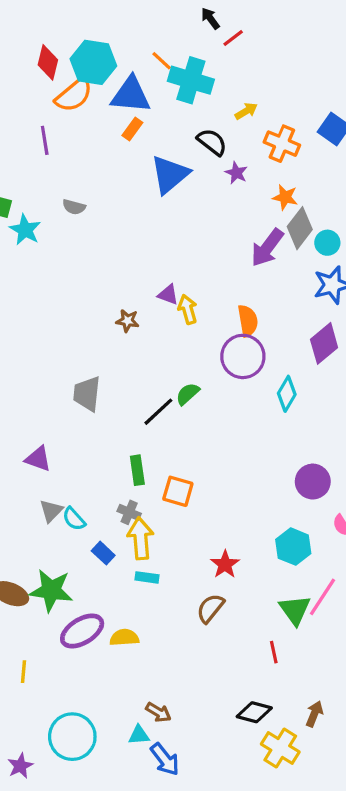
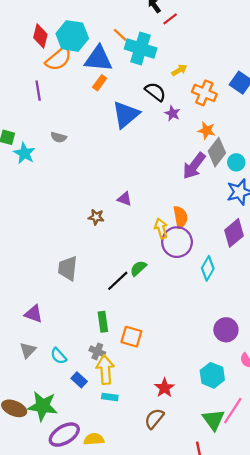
yellow arrow: (188, 309) -> (161, 228), moved
gray triangle: (51, 511) -> (28, 350), moved

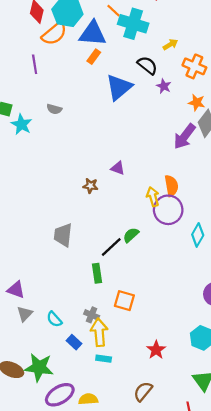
purple triangle: (34, 314) -> (16, 290), moved
green rectangle: (103, 322) -> (97, 273), moved
brown semicircle: (154, 419) -> (143, 391), moved

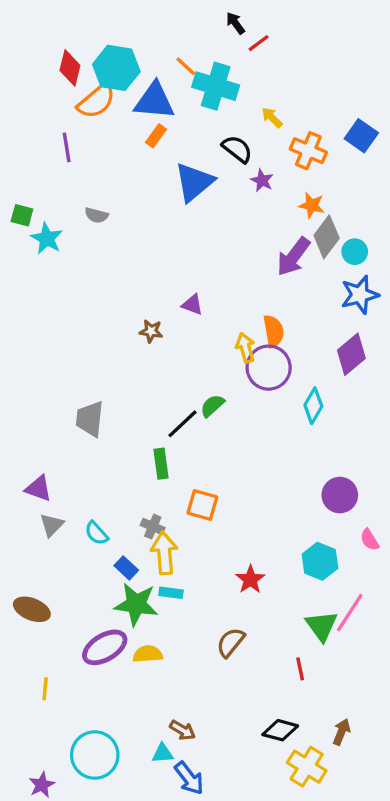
yellow arrow: (170, 45) -> (272, 118), turned -104
gray trapezoid: (63, 235) -> (90, 419), moved
green star: (39, 367) -> (136, 604), moved

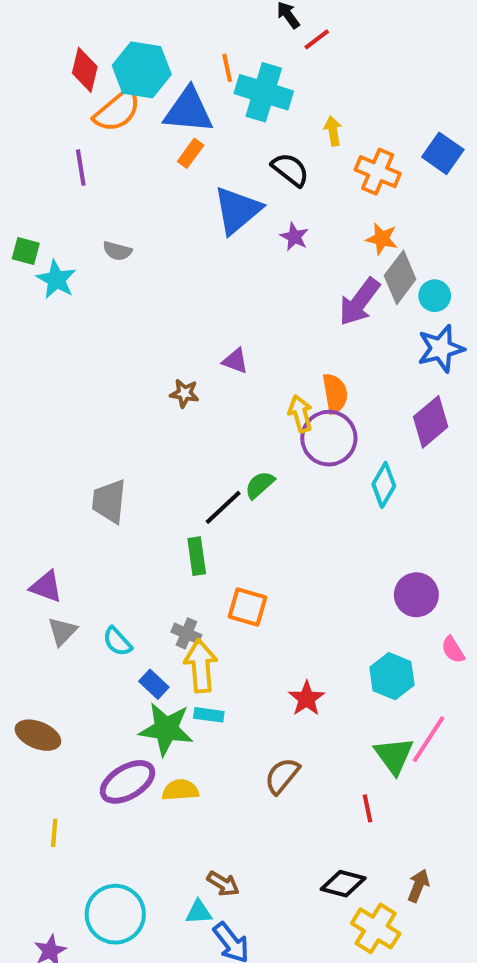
orange line: (186, 66) -> (227, 68), turned 35
yellow arrow: (272, 118) -> (333, 131), turned 35
purple star: (262, 180) -> (294, 237), moved

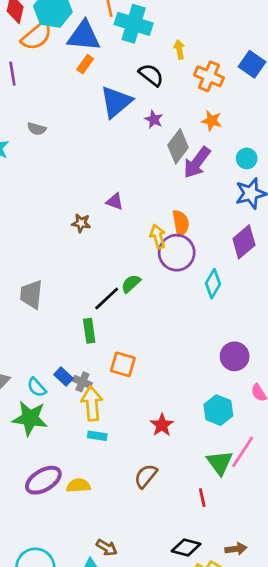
gray diamond: (400, 277) -> (178, 146), moved
blue rectangle: (154, 684) -> (64, 377), moved
green star: (166, 729) -> (30, 418), moved
brown arrow: (418, 886) -> (236, 549), turned 60

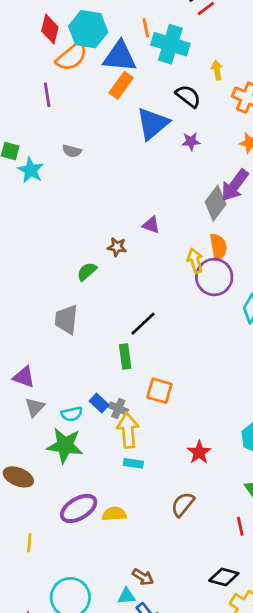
orange rectangle: (85, 64) -> (121, 85), size x1.4
purple star: (154, 119) -> (191, 141), turned -30
gray diamond: (178, 146) -> (216, 203), moved
green semicircle: (131, 284) -> (87, 272), moved
cyan semicircle: (37, 387) -> (72, 414), turned -60

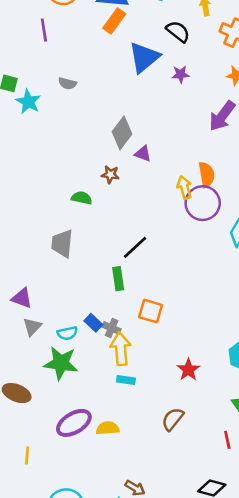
gray diamond: (216, 203) -> (122, 133), moved
green semicircle: (87, 272) -> (82, 198), turned 54

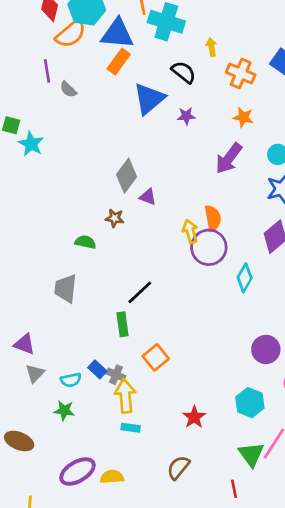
gray semicircle: (67, 83) -> (68, 89), moved, turned 30
orange square: (151, 311) -> (156, 357), turned 35
green star: (61, 363) -> (64, 410), size x0.6

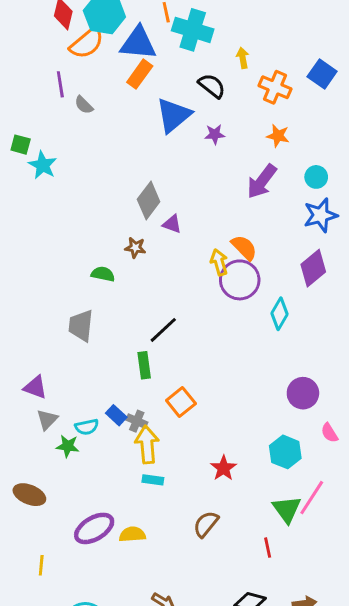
orange semicircle: (213, 218) -> (244, 248), turned -35
green star: (64, 410) -> (68, 446), moved

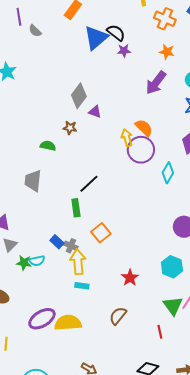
black semicircle: (212, 86) -> (116, 33), moved
cyan semicircle: (87, 427) -> (37, 261), moved
yellow semicircle: (132, 534) -> (68, 323), size x1.5

